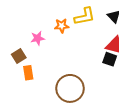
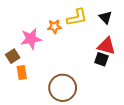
pink star: (38, 38) -> (31, 39), size x1.5

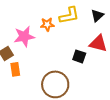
black triangle: (105, 17) -> (97, 15), turned 32
black square: (101, 59) -> (79, 56), moved

